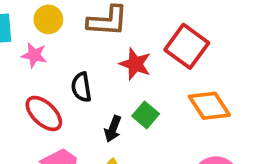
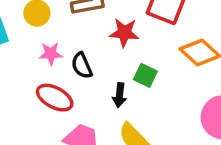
pink star: (34, 55) -> (51, 54), moved

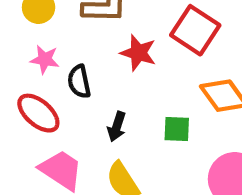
green square: (145, 75) -> (177, 129), moved, turned -35

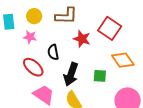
pink star: (45, 59) -> (30, 37), moved
black arrow: (117, 127) -> (71, 74), size x1.6

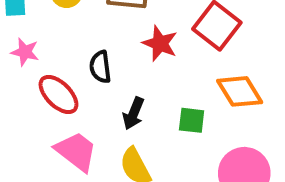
pink star: (30, 37) -> (25, 52), moved
black arrow: (71, 74) -> (133, 113), size x0.7

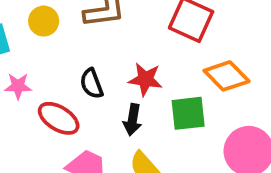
red star: (160, 43) -> (145, 79), moved
green square: (192, 120) -> (188, 113), size x1.4

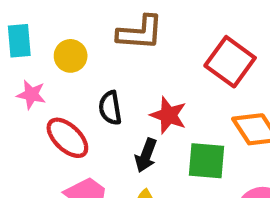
yellow circle: (44, 21) -> (71, 56), moved

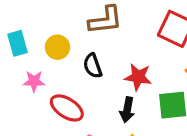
black semicircle: (110, 108) -> (93, 66), moved

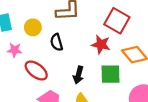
red star: (138, 77) -> (101, 44), moved

